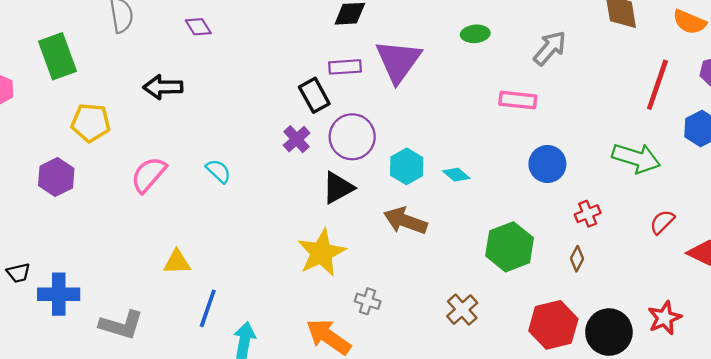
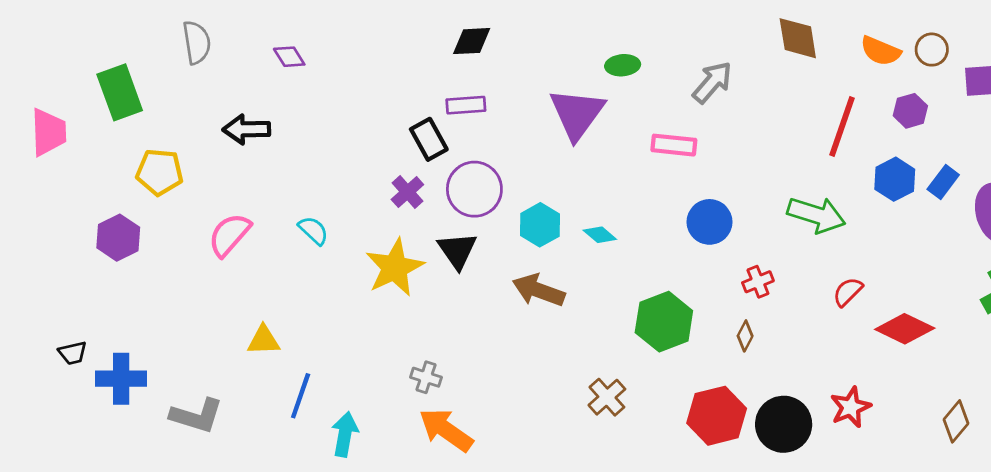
purple triangle: (398, 61) -> (577, 114), moved
black triangle: (338, 188) -> (457, 250), turned -36
yellow star: (321, 253) -> (395, 268), moved
gray cross: (368, 301) -> (426, 377), moved

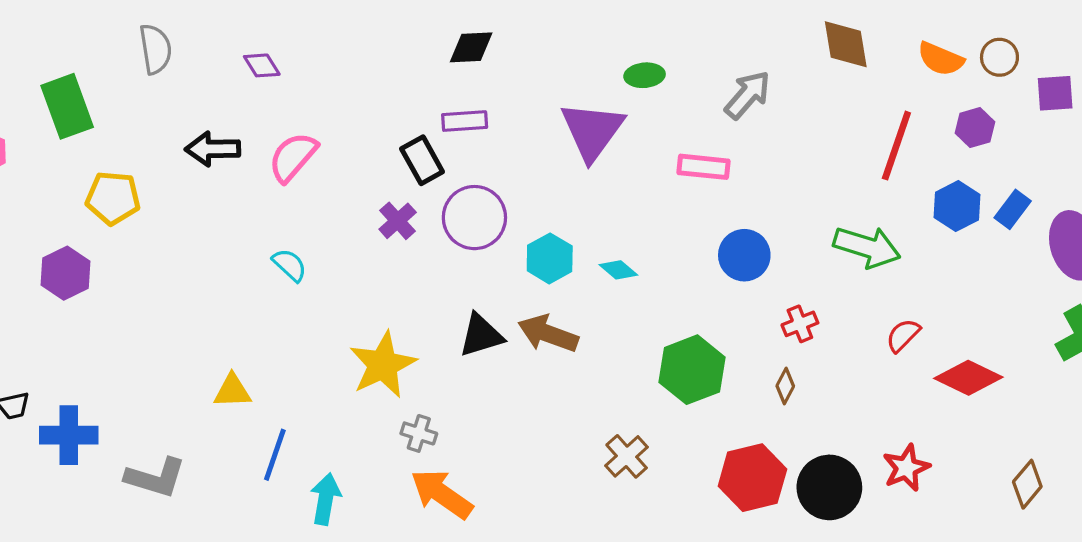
pink semicircle: (229, 235) -> (293, 157), moved
black triangle: (457, 250) -> (481, 335), moved, turned 48
yellow star: (395, 268) -> (383, 365), moved

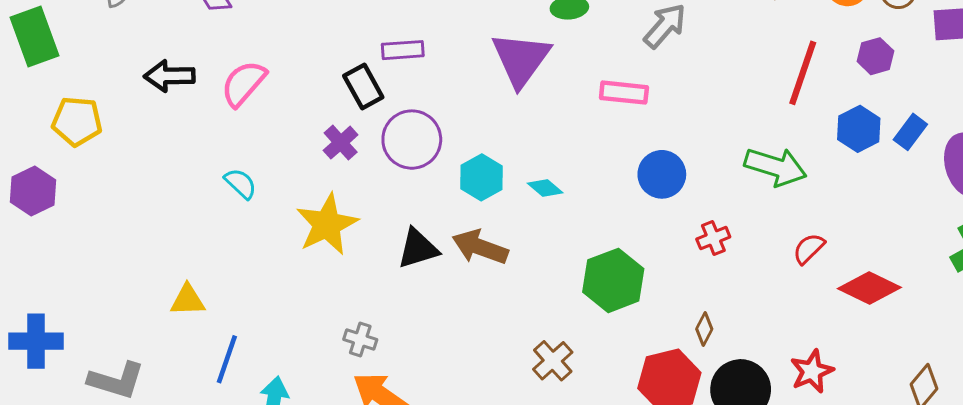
yellow star: (383, 365) -> (327, 224), moved
brown diamond: (785, 386) -> (704, 329), moved

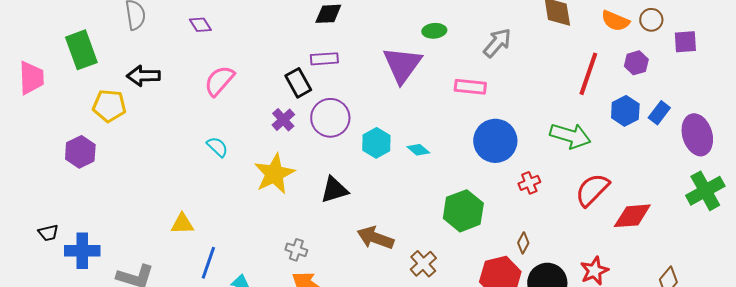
black arrow: (169, 76) -> (143, 76), moved
blue circle: (662, 174) -> (495, 141), size x1.4
brown arrow: (480, 247) -> (375, 238), moved
red semicircle: (809, 249) -> (592, 190), size x1.6
red diamond: (869, 288) -> (632, 216), turned -30

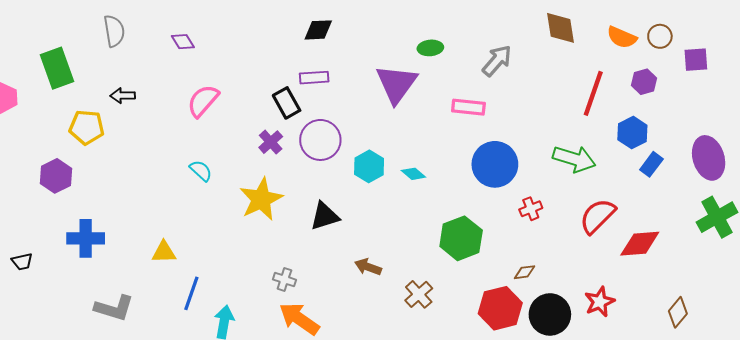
black arrow: (143, 76) -> (123, 96), size x0.7
blue rectangle: (659, 113) -> (651, 164), moved
brown arrow: (375, 238) -> (368, 267), size x0.7
brown diamond: (523, 243) -> (525, 272), turned 55
blue cross: (82, 251) -> (86, 238), moved

